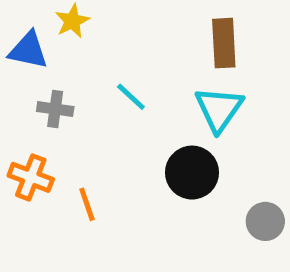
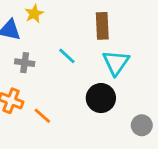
brown rectangle: (224, 43) -> (102, 26), moved
orange line: (87, 204) -> (42, 116), turned -30

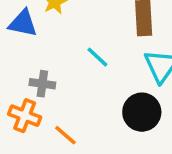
gray cross: (25, 63) -> (42, 84), moved

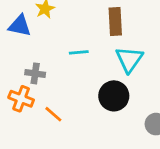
cyan line: (97, 57) -> (79, 52), turned -48

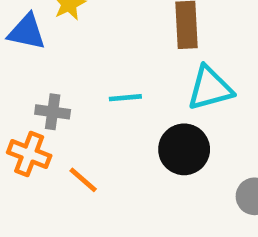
cyan line: (79, 52) -> (125, 98), moved
cyan triangle: (129, 59) -> (210, 88), turned 40

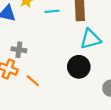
cyan line: (125, 98) -> (52, 11), moved

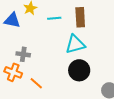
cyan triangle: (91, 39) -> (75, 44), moved

